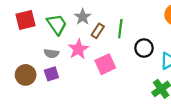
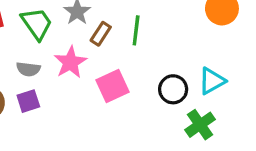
black circle: (144, 48) -> (173, 89), moved

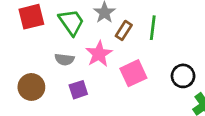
purple square: (28, 101) -> (78, 90), moved

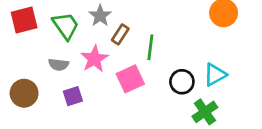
green line: (153, 28) -> (150, 47), moved

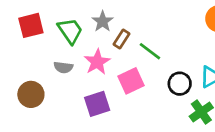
green line: (150, 47) -> (150, 51), turned -60
purple square: (73, 96) -> (97, 104), moved, size x1.4

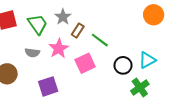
purple square: (97, 104) -> (48, 86), moved

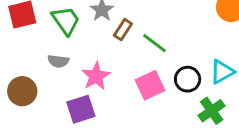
pink star: (59, 48) -> (96, 76), moved
pink square: (85, 63) -> (150, 85), moved

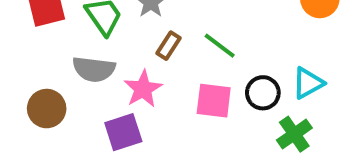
brown rectangle: (123, 30) -> (168, 46), moved
gray semicircle: (58, 61) -> (94, 69), size x1.5
pink square: (150, 85) -> (214, 101), turned 32

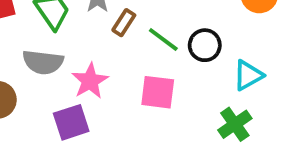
brown rectangle: (168, 46) -> (124, 23), moved
black circle: (263, 93) -> (205, 45), moved

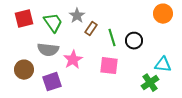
green line: (163, 40) -> (112, 38), turned 36
cyan triangle: (248, 75) -> (163, 65), moved, turned 36
purple square: (71, 122) -> (52, 82), moved

